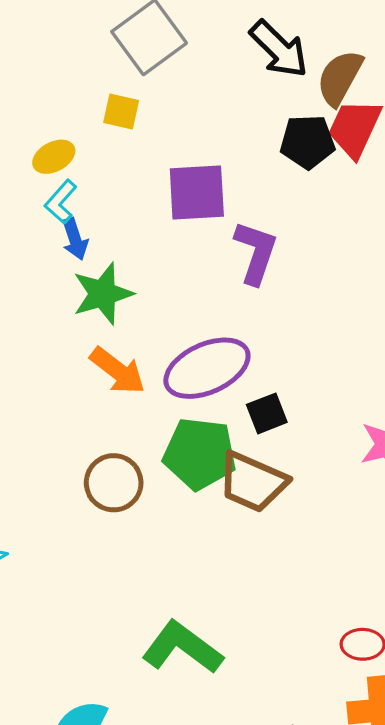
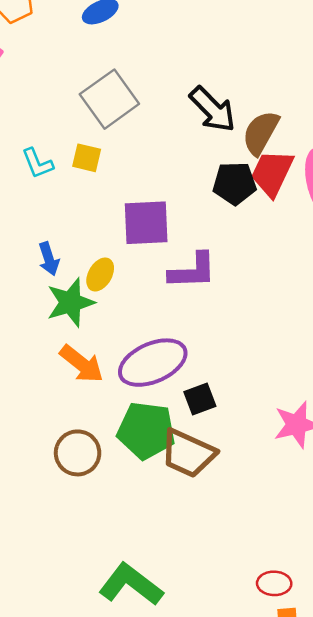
yellow ellipse: (54, 157) -> (100, 274), moved, turned -32
cyan L-shape: (61, 202) -> (38, 163), moved, turned -64
purple L-shape: (256, 252) -> (192, 271), turned 69

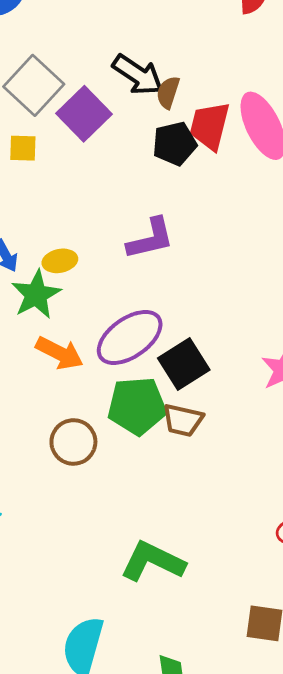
brown semicircle: (261, 133) -> (168, 92), moved, size x0.7
purple square: (146, 223) -> (84, 114), moved, turned -30
yellow ellipse: (100, 274) -> (60, 261), turned 60
black square: (200, 399) -> (184, 364), size x1.5
brown trapezoid: (188, 453) -> (183, 420), size x0.7

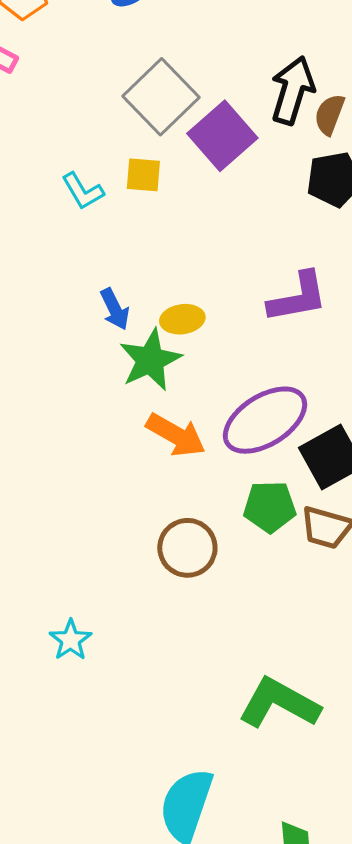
black arrow: (138, 75) -> (293, 90), turned -110
green pentagon: (137, 406) -> (270, 507), size x0.7

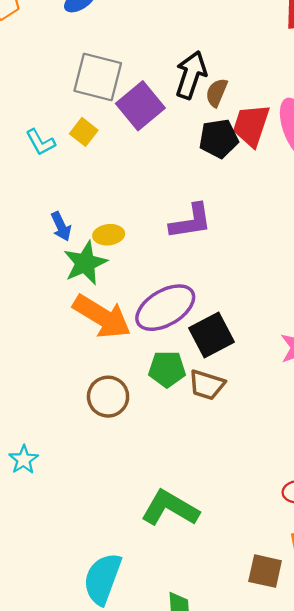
gray square: (161, 97) -> (98, 77), turned -33
yellow square: (143, 175) -> (84, 132), turned 32
orange arrow: (176, 435) -> (102, 317), size x1.4

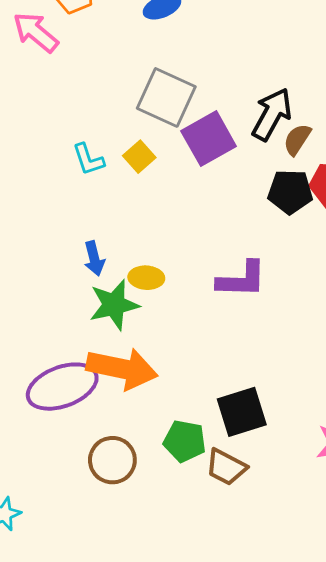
purple ellipse: (165, 308) -> (62, 387), moved
orange arrow: (102, 317) -> (122, 369), turned -30

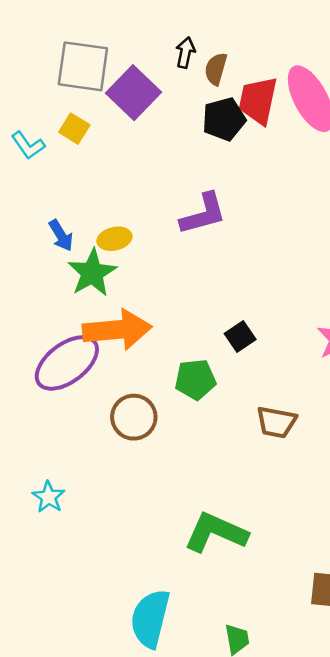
black arrow: (272, 114) -> (185, 53), size x0.6
black square: (242, 412) -> (240, 337), size x0.6
brown trapezoid: (226, 467) -> (276, 422), moved

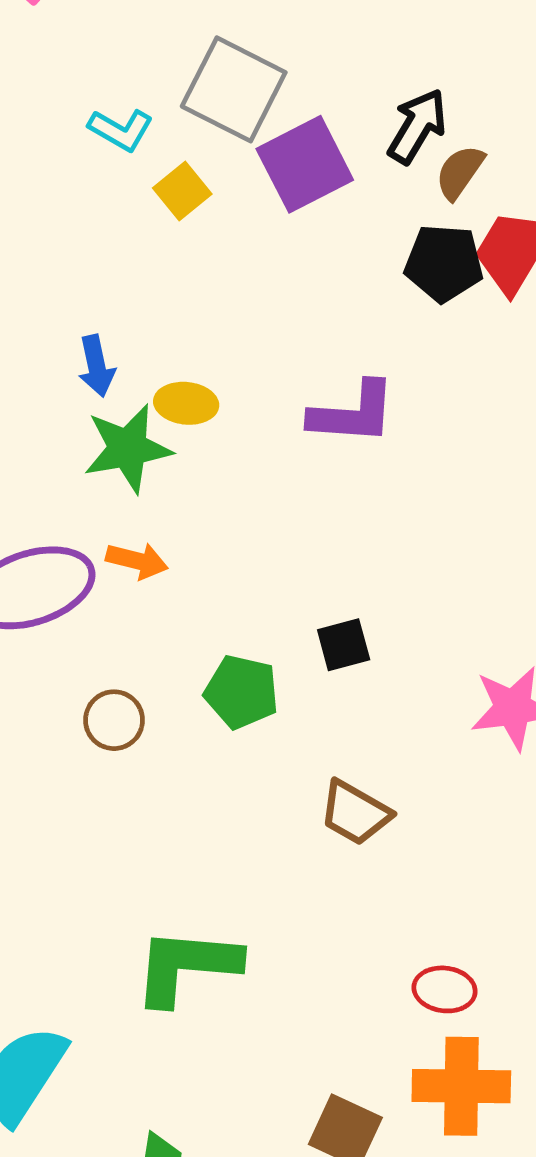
black arrow: (185, 53) -> (417, 126), size x1.4
cyan L-shape: (28, 145) -> (121, 130), moved, turned -44
orange arrow: (117, 330) -> (137, 561), size x0.5
brown circle: (134, 417) -> (114, 720), size x0.7
green L-shape: (216, 533) -> (187, 966), turned -38

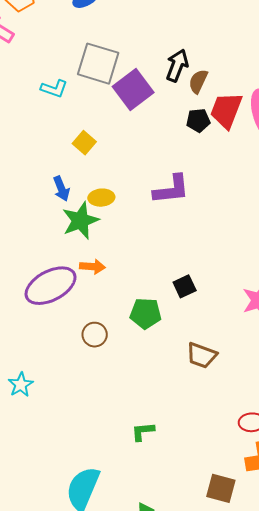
yellow square: (182, 191) -> (84, 143), moved
black pentagon: (444, 263) -> (198, 120), size x0.7
green L-shape: (187, 966) -> (143, 431), size x0.5

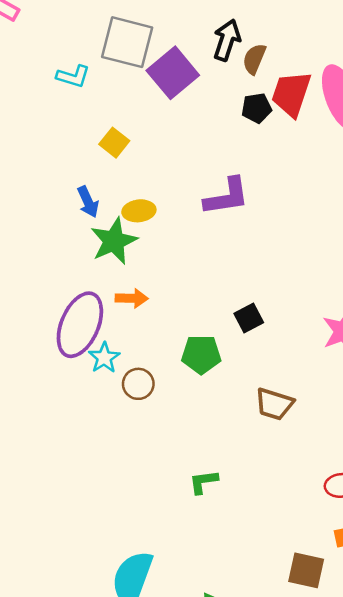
purple ellipse: (51, 286) -> (80, 325), turned -36
cyan star: (21, 385) -> (104, 358), moved
green L-shape: (143, 431) -> (203, 482), moved

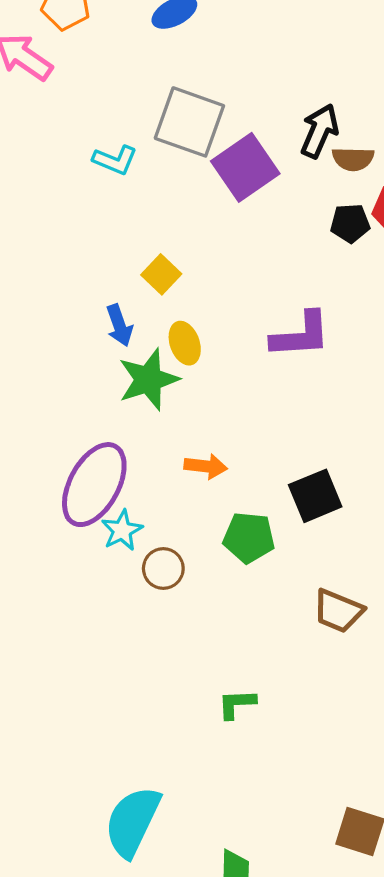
brown semicircle: (254, 59) -> (353, 159), turned -116
yellow square: (114, 143) -> (161, 274), moved
yellow ellipse: (139, 211) -> (185, 343), turned 72
orange arrow: (132, 298) -> (206, 466), moved
black square: (249, 318) -> (315, 496), size x1.4

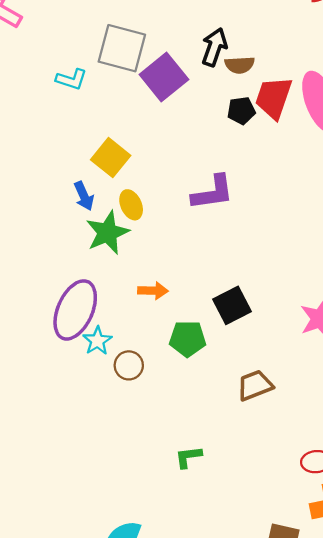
yellow square: (161, 274) -> (111, 158), size x1.4
brown trapezoid: (338, 611) -> (255, 385), turned 141

